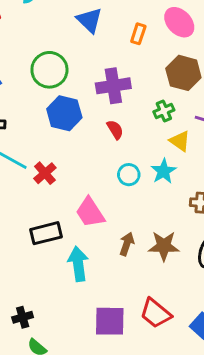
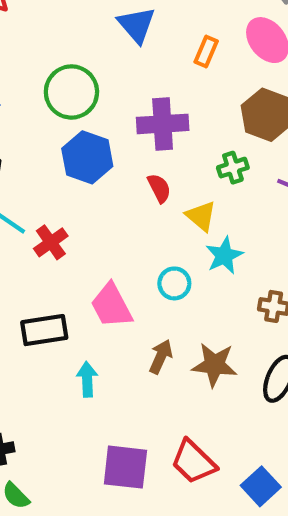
yellow triangle: (180, 141) -> (201, 216), moved
cyan circle: (129, 175) -> (174, 283), moved
cyan arrow: (78, 264) -> (87, 379), size x0.7

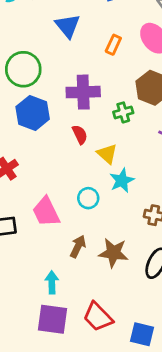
green cross: (233, 168) -> (123, 112), moved
cyan arrow: (87, 379) -> (52, 282), moved
blue square: (261, 486) -> (142, 334), turned -35

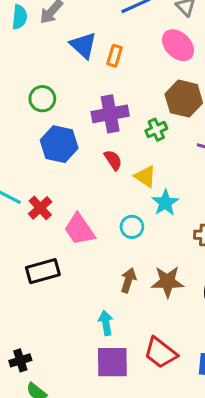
orange rectangle: (113, 45) -> (114, 56), moved
green circle: (23, 69) -> (42, 99), size x0.7
pink trapezoid: (46, 212) -> (79, 229), moved

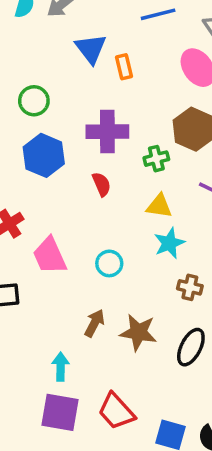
orange rectangle: (114, 56) -> (124, 67), turned -40
yellow triangle: (145, 176) -> (159, 206), moved, turned -35
cyan star: (165, 203) -> (169, 243), moved

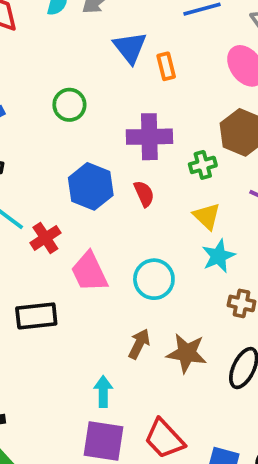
blue hexagon: (44, 155) -> (91, 186), moved
yellow triangle: (159, 206) -> (207, 216), turned 36
cyan circle: (109, 263) -> (154, 279), size x1.4

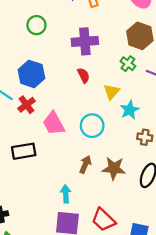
green cross: (203, 165) -> (128, 64), moved, turned -35
blue hexagon: (91, 186) -> (31, 74), moved
yellow triangle: (207, 216) -> (112, 92), moved, turned 30

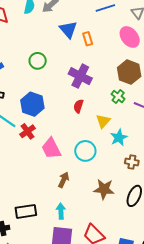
purple cross: (85, 41) -> (80, 76), turned 30
red semicircle: (84, 75) -> (78, 106), turned -136
black rectangle: (24, 151) -> (26, 211), moved
brown arrow: (85, 164) -> (64, 180), moved

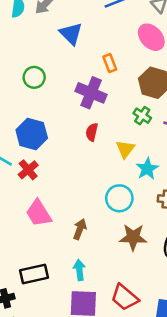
orange rectangle: (88, 39) -> (110, 63), moved
pink trapezoid: (51, 148) -> (39, 213), moved
cyan circle: (85, 151) -> (119, 198), moved

